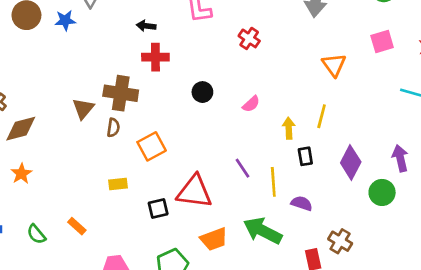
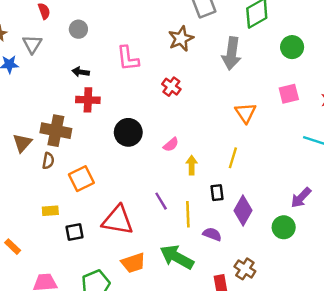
black circle: (202, 92) -> (128, 132), size x1.5
yellow arrow: (289, 128) -> (192, 165), moved
purple arrow: (400, 158) -> (301, 198), turned -125
purple diamond: (351, 162) -> (243, 210), moved
black square: (158, 208) -> (75, 232), moved

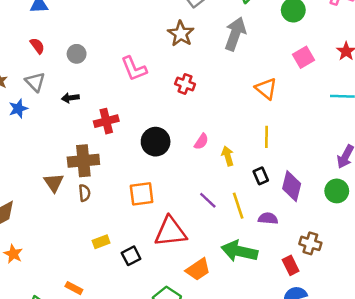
gray arrow: (232, 54) -> (235, 34), turned -152
black arrow: (81, 72) -> (70, 98), moved
orange square: (81, 179) -> (142, 194), moved, turned 35

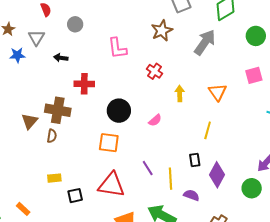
yellow arrow: (228, 156) -> (180, 93), moved
orange square: (142, 194) -> (109, 143), moved

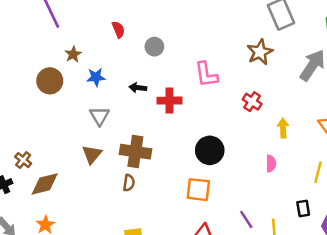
gray triangle: (36, 38) -> (99, 116), moved
blue star: (17, 55) -> (96, 77), moved
red cross: (84, 84) -> (169, 101), moved
pink semicircle: (155, 120) -> (271, 163), moved, turned -48
brown triangle: (30, 121) -> (92, 154), moved

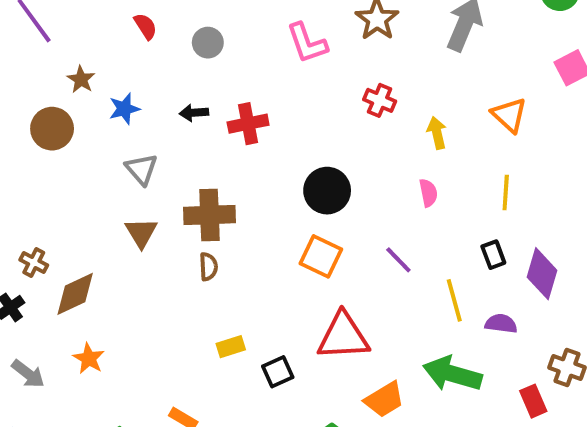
pink L-shape: (206, 75) -> (307, 43), moved
orange square: (198, 190) -> (321, 256), turned 30
purple line: (246, 219) -> (398, 260), moved

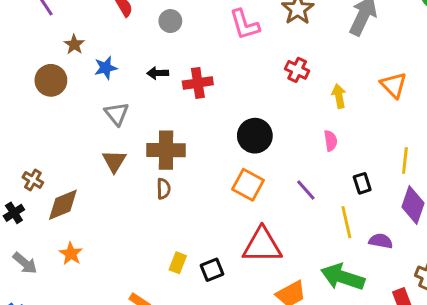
yellow line: (506, 192) -> (405, 161), moved
black rectangle: (493, 255) -> (362, 183), moved
yellow rectangle: (231, 347) -> (178, 263), moved, turned -54

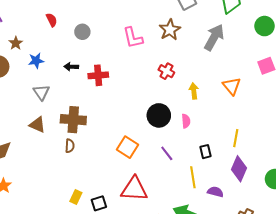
black circle: (255, 136) -> (159, 115), moved
brown triangle: (114, 161) -> (37, 125), turned -42

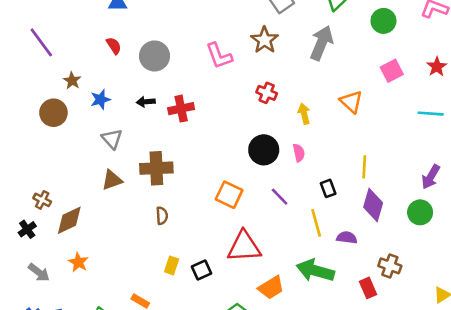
gray circle: (82, 32) -> (154, 56), size x1.5
brown triangle: (37, 125) -> (112, 180), turned -36
brown semicircle: (70, 146) -> (162, 216), moved

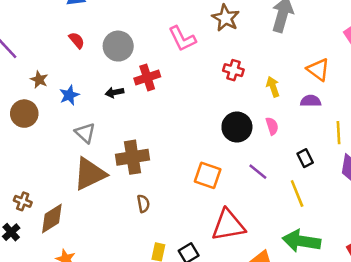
red cross: (181, 109) -> (147, 78), moved
brown triangle: (112, 180) -> (90, 174), size x1.6
purple semicircle: (347, 238) -> (311, 101), moved

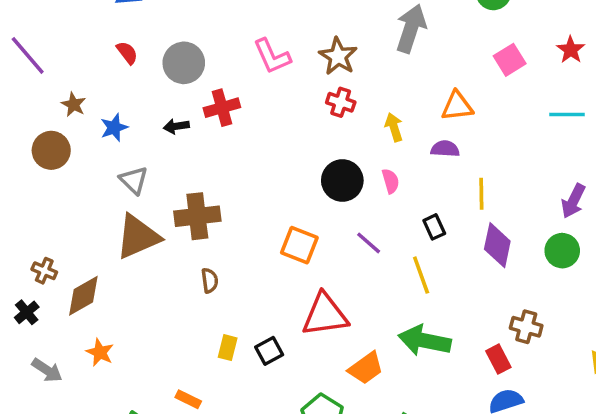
brown star: (226, 18) -> (338, 56), moved
orange triangle: (318, 70) -> (457, 106), turned -45

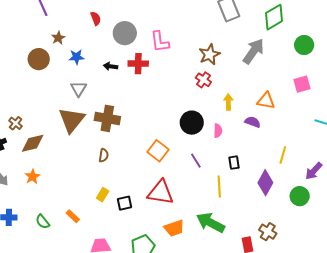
pink L-shape: (272, 56) -> (160, 42), moved
yellow line: (481, 194) -> (283, 155), moved
brown triangle: (138, 237) -> (72, 120), turned -44

